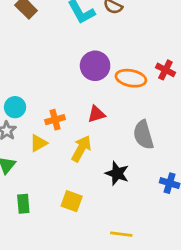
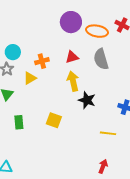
gray semicircle: (143, 135) -> (101, 59), moved
yellow arrow: (81, 149) -> (73, 81), moved, turned -42
yellow line: (121, 234) -> (108, 133), moved

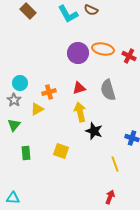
orange ellipse: (97, 31) -> (103, 49), moved
yellow line: (108, 133) -> (115, 164), turned 63

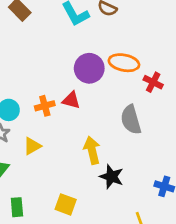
red cross: (129, 56) -> (153, 82), moved
red triangle: (79, 88) -> (71, 100), moved, turned 32
orange cross: (49, 92) -> (45, 106), moved

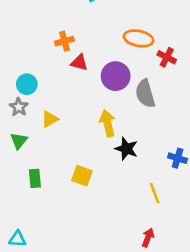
purple circle: (89, 68) -> (116, 76), moved
red triangle: (71, 100) -> (79, 63), moved
orange cross: (45, 106) -> (64, 41), moved

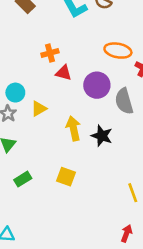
yellow triangle: (50, 119) -> (39, 109), moved
yellow arrow: (108, 123) -> (73, 128), moved
black star: (126, 149) -> (102, 136), moved
green rectangle: (35, 178) -> (23, 179), turned 63

